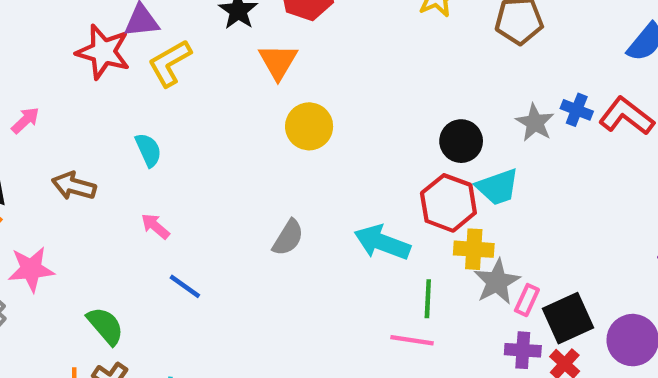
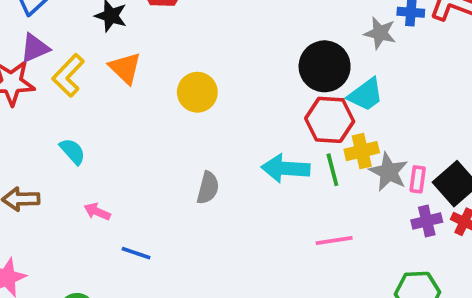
orange triangle: (278, 62) -> (125, 68), moved
black circle: (461, 141) -> (325, 66), size x1.4
green line: (428, 299) -> (332, 170), moved

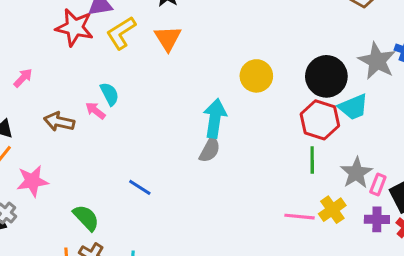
gray star: (380, 33) -> (377, 61), size x1.4
yellow circle: (197, 92) -> (256, 76), moved
yellow cross: (362, 151) -> (332, 210), moved, turned -36
cyan arrow: (286, 168) -> (215, 118), moved, turned 81
pink arrow: (97, 212) -> (95, 111), moved

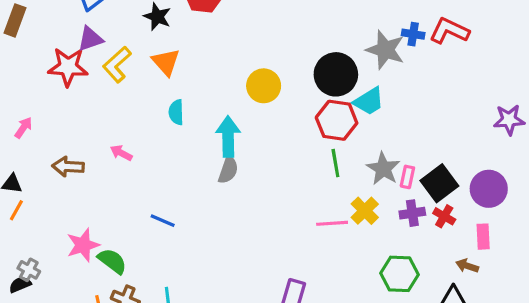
cyan semicircle: (110, 94) -> (176, 112), moved, turned -145
pink arrow: (95, 111) -> (121, 153), moved
pink star: (32, 181) -> (83, 245), moved

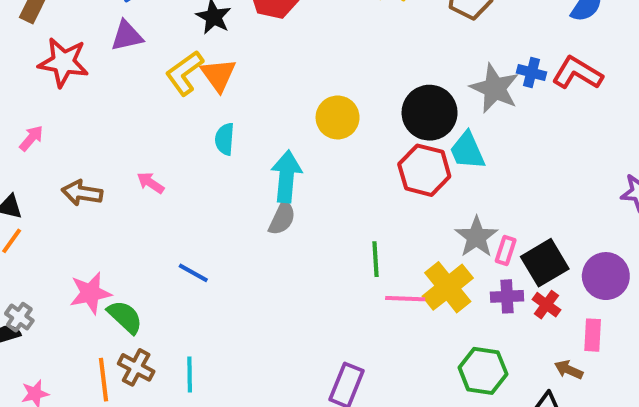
yellow L-shape: (117, 64) -> (185, 73), moved
red star: (68, 67) -> (63, 62), moved
cyan trapezoid: (369, 101) -> (467, 151), turned 92
green line: (335, 163) -> (375, 259), moved
yellow cross: (365, 211) -> (448, 287), size x1.4

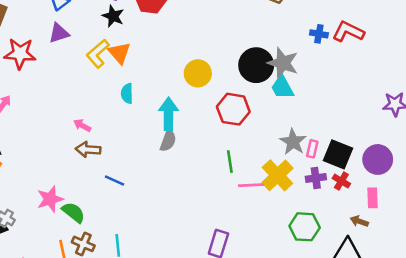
gray star: (495, 88) -> (283, 63), moved
red hexagon: (424, 170) -> (233, 109), moved
brown arrow: (82, 193) -> (88, 149), moved
black square: (545, 263) -> (338, 154), turned -32

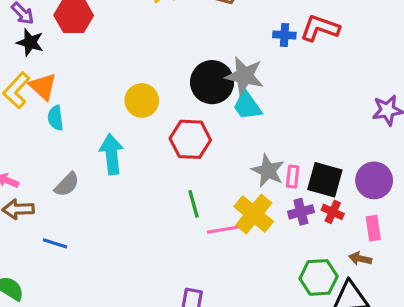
cyan semicircle: (127, 93) -> (55, 118), moved
gray semicircle: (168, 141) -> (67, 185), moved, turned 30
green hexagon: (305, 227) -> (319, 277), moved

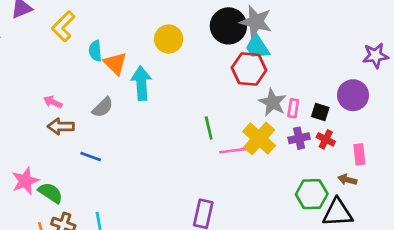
orange triangle: (43, 87) -> (115, 63), moved
red hexagon: (190, 139) -> (249, 69), moved
black square: (325, 180) -> (320, 112), size x0.6
purple circle: (374, 180) -> (353, 95), moved

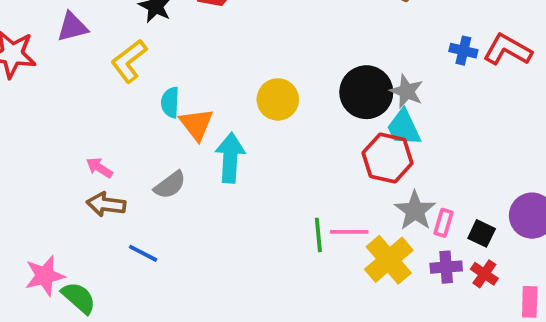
gray star: (256, 22) -> (407, 91), size x0.7
pink line: (232, 151) -> (349, 232), moved

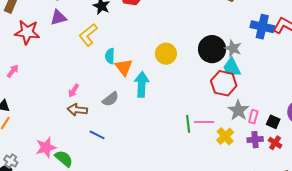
blue cross: (463, 51) -> (262, 27), size x1.6
pink arrow: (99, 168) -> (74, 91), turned -88
yellow cross: (389, 260) -> (225, 136), size x0.7

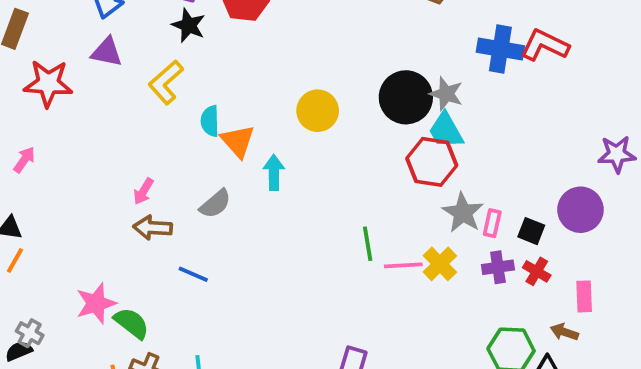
purple triangle: (58, 18) -> (107, 52), turned 30
cyan arrow: (142, 84) -> (274, 172), size x0.7
pink line: (204, 122) -> (403, 265), moved

